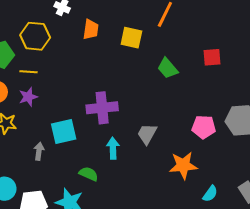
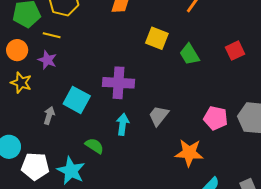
yellow square: (131, 38) -> (157, 38), moved
red square: (212, 57) -> (235, 51), turned -30
purple star: (28, 97) -> (47, 60), turned 30
cyan square: (64, 131) -> (77, 100), turned 32

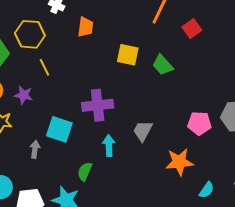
yellow line: (52, 35) -> (44, 67), moved, turned 60
red square: (235, 51) -> (192, 29), moved
green semicircle: (94, 146) -> (85, 171), turned -90

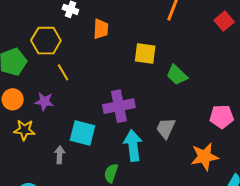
red square: (192, 29) -> (224, 21), moved
green trapezoid: (163, 65) -> (177, 75), moved
cyan arrow: (109, 146) -> (133, 145), size x1.4

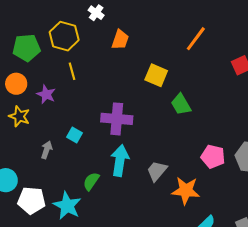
gray trapezoid: (166, 128) -> (157, 171), moved
cyan square: (83, 133) -> (75, 135), size x0.6

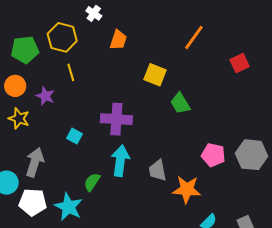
gray arrow: (47, 150) -> (35, 162), moved, size x1.6
gray trapezoid: (157, 171) -> (157, 170), turned -50

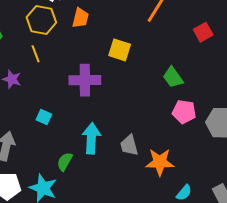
yellow hexagon: (62, 37) -> (41, 20), moved
green trapezoid: (180, 103) -> (173, 77), moved
purple cross: (116, 119) -> (85, 80), moved
pink pentagon: (213, 155) -> (184, 112), moved

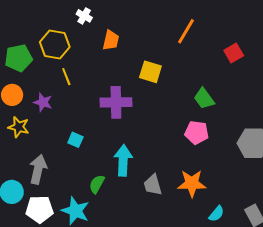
yellow hexagon: (41, 20) -> (55, 44), moved
pink pentagon: (184, 112) -> (197, 132), moved
gray trapezoid: (129, 145) -> (153, 185), moved

